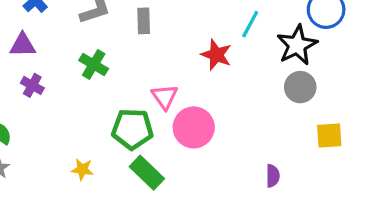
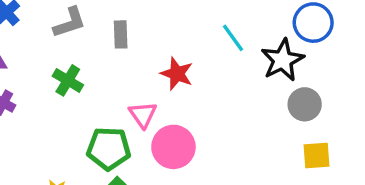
cyan line: (250, 24) -> (233, 38), turned -64
red star: (216, 55) -> (177, 74), moved
gray circle: (300, 87) -> (305, 104), moved

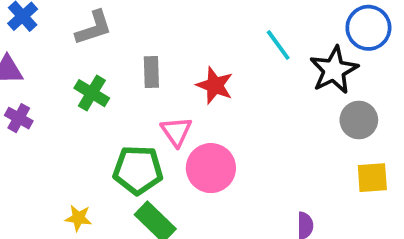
gray rectangle: (121, 34) -> (151, 72), moved

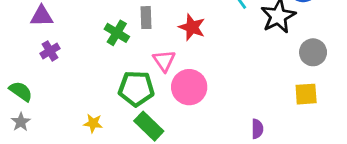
green cross: (92, 93) -> (117, 33), moved
purple cross: (19, 118) -> (50, 51), turned 30
gray circle: (359, 120) -> (313, 52), moved

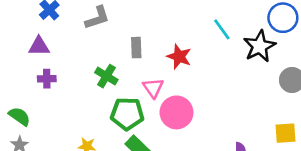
green cross: (117, 33) -> (106, 76), moved
purple cross: (50, 51) -> (47, 79), turned 30
yellow square: (306, 94) -> (285, 133), moved

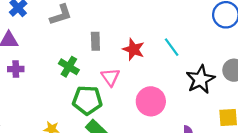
cyan line: (222, 29) -> (172, 47), moved
black star: (260, 46) -> (200, 79), moved
pink circle: (176, 112) -> (151, 101), moved

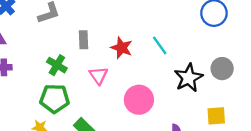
green pentagon: (87, 100) -> (55, 99), moved

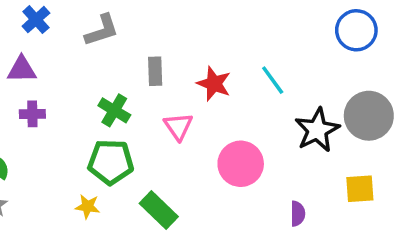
gray circle: (222, 69) -> (369, 116), size x1.4

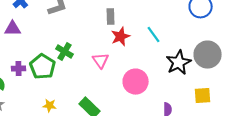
gray rectangle: (155, 71) -> (111, 17), moved
red star: (214, 84) -> (121, 37), turned 30
purple cross: (32, 114) -> (19, 69), moved
green pentagon: (111, 162) -> (43, 67), moved, turned 30

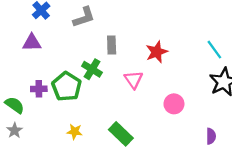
gray rectangle: (111, 17) -> (112, 45), moved
cyan line: (154, 35) -> (214, 50), moved
pink circle: (136, 82) -> (174, 104), size x0.7

